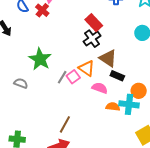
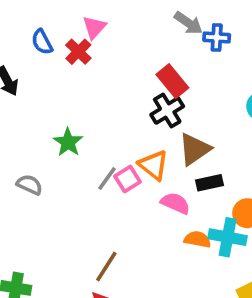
brown triangle: (108, 58) -> (195, 149), turned 48
green star: (40, 59) -> (68, 142), size x0.7
black rectangle: (117, 76) -> (209, 183), turned -40

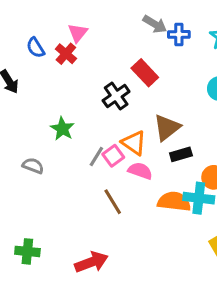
black cross: (167, 110) -> (116, 96), moved
pink semicircle: (175, 203) -> (140, 171), moved
orange semicircle: (197, 239) -> (174, 202), size x1.5
brown line: (106, 266) -> (113, 202), moved, turned -60

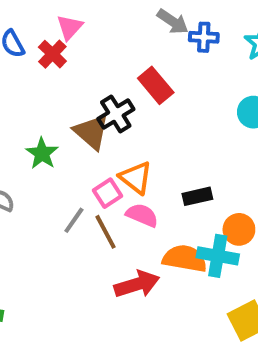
brown triangle: (167, 128) -> (91, 132), moved, turned -44
gray line: (96, 156) -> (74, 220), moved
brown line: (113, 202) -> (106, 232), moved
red arrow: (91, 262) -> (137, 284), moved

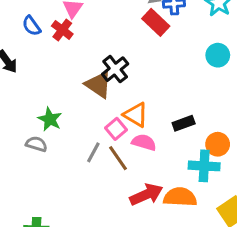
red rectangle: (156, 85) -> (156, 22), moved
green star: (42, 153) -> (50, 119), moved
orange semicircle: (185, 259) -> (180, 197), moved

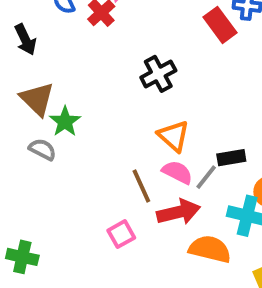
brown triangle: (98, 85) -> (37, 99), moved
pink square: (116, 129) -> (121, 234), moved
gray line: (93, 152) -> (206, 177), moved
red arrow: (146, 194) -> (178, 212), moved

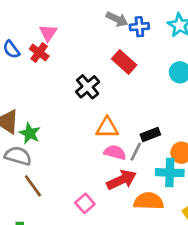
red rectangle: (220, 25) -> (124, 62), moved
orange triangle: (174, 136) -> (107, 128), turned -30
gray semicircle: (42, 149) -> (18, 156), size x1.4
brown line: (141, 186) -> (33, 186), moved

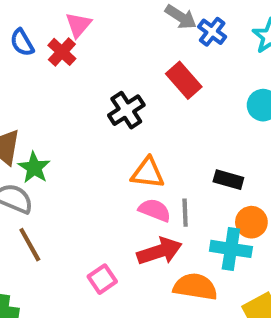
blue cross: (139, 27) -> (212, 32), turned 36
black rectangle: (150, 134) -> (228, 180), moved, turned 30
gray line: (136, 152) -> (185, 213), turned -36

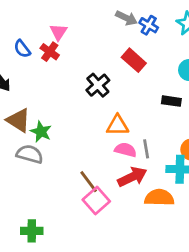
black rectangle: (228, 180) -> (171, 101), moved
brown line: (30, 245) -> (89, 182), moved
pink square: (102, 279) -> (96, 200), size x1.4

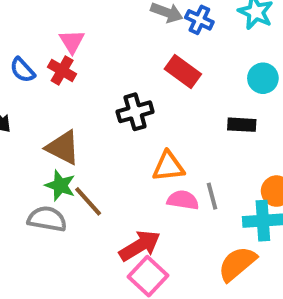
black cross: (98, 85) -> (135, 112), turned 30
brown triangle: (19, 120) -> (63, 148), moved
red arrow: (132, 177) -> (140, 246), moved
brown line: (89, 182) -> (88, 201), moved
orange semicircle: (159, 198) -> (237, 264), turned -36

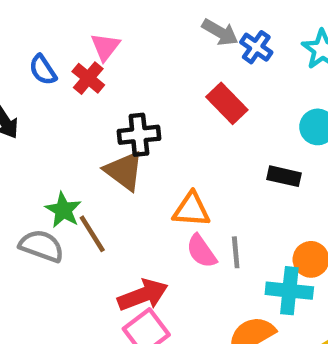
black cross: (135, 112) -> (139, 135), moved
brown triangle: (63, 148) -> (124, 171), moved
pink semicircle: (183, 200) -> (201, 251), turned -144

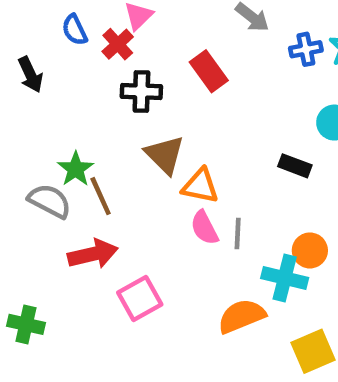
blue cross: (256, 47) -> (306, 49), moved, turned 36
red rectangle: (227, 103) -> (209, 71), moved
black cross: (139, 135) -> (141, 92), moved
brown triangle: (124, 171) -> (165, 155), moved
red arrow: (143, 295) -> (93, 254), moved

